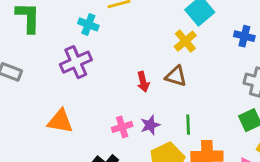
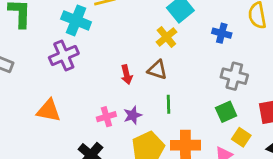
cyan cross: (88, 24) -> (76, 20), size x1.5
green line: (188, 125) -> (168, 104), moved

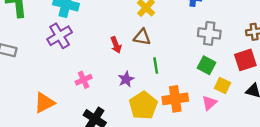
orange triangle: (49, 111) -> (44, 103), moved, turned -30
green square: (226, 112) -> (206, 65), turned -30
pink cross: (106, 117) -> (84, 80), moved

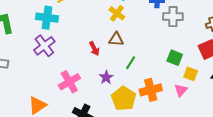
gray cross: (209, 33) -> (173, 17), moved
green line: (156, 66) -> (131, 63), turned 48
pink cross: (84, 80) -> (69, 82), size x1.5

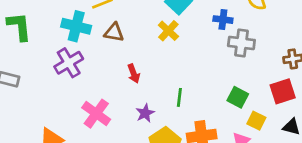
brown triangle: (116, 39) -> (114, 32), moved
green line: (131, 63) -> (179, 97), turned -32
pink cross: (69, 82) -> (96, 114), turned -30

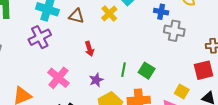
yellow cross: (168, 31) -> (109, 14), moved
green square: (238, 97) -> (147, 71), moved

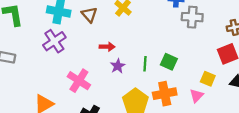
brown triangle: (76, 16) -> (89, 15), turned 42
red arrow: (89, 49) -> (107, 47), turned -64
purple star: (96, 80) -> (118, 66), moved

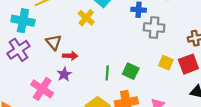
brown triangle: (89, 15) -> (54, 42), moved
purple star: (118, 66) -> (64, 74), moved
yellow square: (208, 79) -> (166, 63), moved

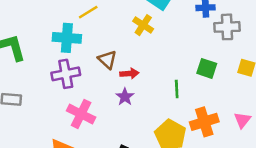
purple cross: (18, 50) -> (66, 74), turned 30
green square: (131, 71) -> (207, 68), moved
pink cross: (42, 89) -> (81, 114), moved

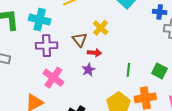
yellow cross: (143, 25) -> (101, 28), moved
cyan cross: (67, 38) -> (40, 20), moved
green square: (207, 68) -> (159, 71), moved

